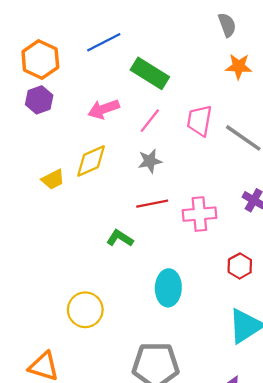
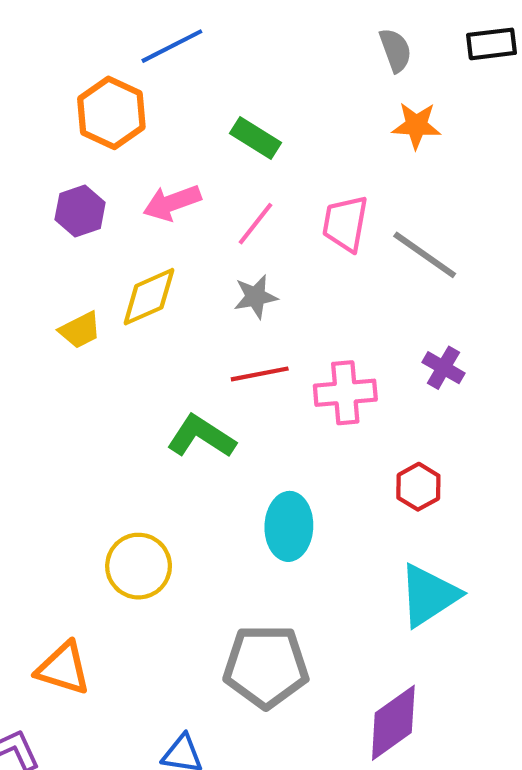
blue line: (104, 42) -> (172, 46), moved
orange hexagon: (40, 60) -> (111, 113), moved
green rectangle: (150, 73) -> (255, 138), size x0.7
purple hexagon: (39, 100) -> (80, 211), moved
green L-shape: (120, 238) -> (201, 437), size x1.4

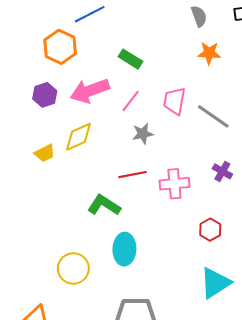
pink arrow: (172, 203) -> (90, 91), size x1.4
gray star: (255, 297) -> (143, 134), moved
cyan ellipse: (289, 526) -> (124, 249), moved

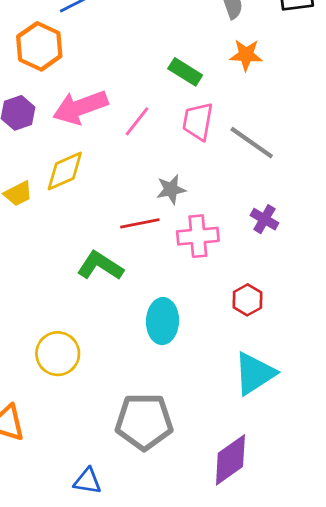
green rectangle: (131, 59) -> (185, 72), moved
gray star: (143, 134) -> (171, 189), moved
cyan ellipse: (124, 249) -> (162, 321), moved

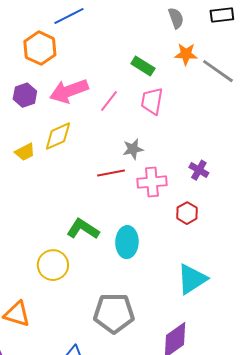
gray line: (252, 143) -> (218, 71), moved
green L-shape: (100, 266) -> (83, 229), moved
red hexagon: (247, 300) -> (187, 213), moved

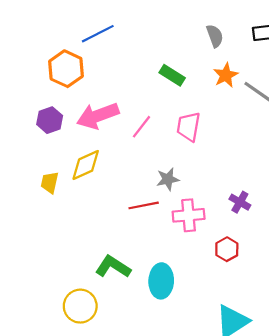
orange star: (186, 54) -> (226, 75), turned -30
green rectangle: (143, 66) -> (172, 75), moved
yellow trapezoid: (25, 152) -> (50, 182), turned 130

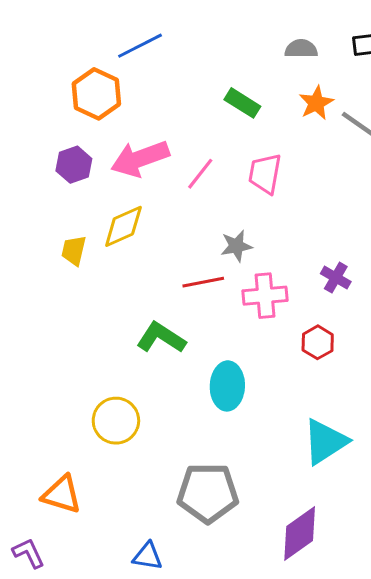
gray semicircle: (215, 36) -> (301, 49), turned -70
green L-shape: (113, 267) -> (161, 338), moved

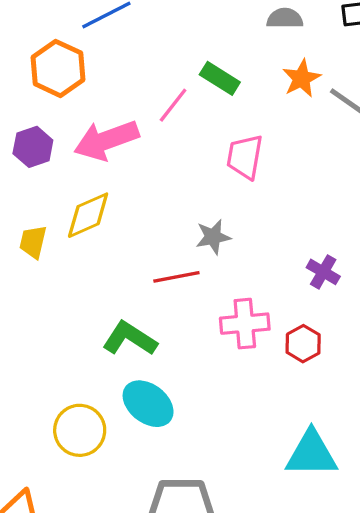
pink line: (200, 174) -> (173, 105), moved
pink cross: (265, 296) -> (245, 324), moved
cyan ellipse: (227, 386) -> (148, 404), moved, turned -54
cyan triangle: (325, 442) -> (311, 454), turned 33

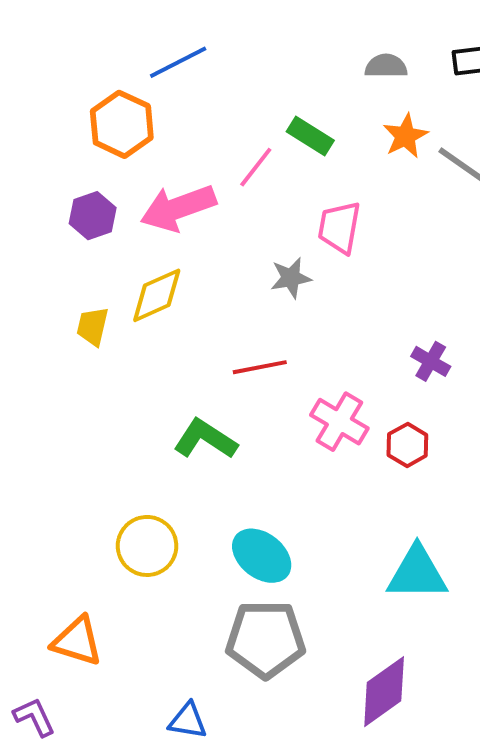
gray star: (213, 237) -> (291, 278), moved
pink cross: (245, 324) -> (339, 422), turned 36
cyan ellipse: (148, 404) -> (262, 556), moved

